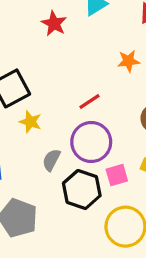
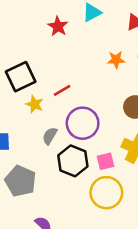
red line: (90, 102) -> (62, 90), moved
pink square: (117, 175) -> (106, 161), moved

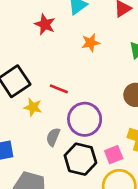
orange star: (116, 60) -> (91, 43), moved
red line: (62, 90) -> (59, 89), turned 60

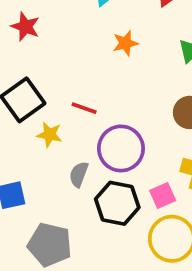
red star: (45, 24) -> (25, 27), moved

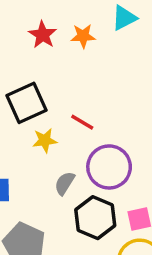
orange star: (125, 43) -> (83, 36), moved
yellow star: (50, 135) -> (45, 140), turned -30

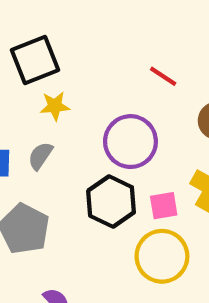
red line: (82, 122) -> (163, 76), moved
gray semicircle: (65, 183) -> (40, 156), moved

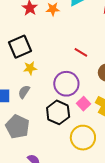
pink square: (164, 206) -> (84, 104), moved, turned -32

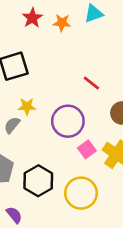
yellow star: (30, 68) -> (27, 106), moved
black hexagon: (58, 112) -> (38, 181), moved

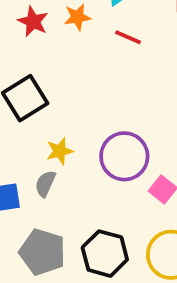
red line: (91, 83) -> (128, 37), moved

